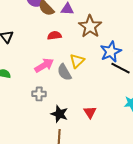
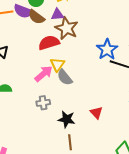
brown star: (90, 26) -> (67, 28), moved
red semicircle: (54, 35) -> (49, 43), size x1.5
yellow triangle: (77, 61) -> (57, 64), moved

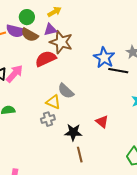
yellow triangle: (57, 64) -> (53, 102), moved, turned -35
pink arrow: (44, 74) -> (14, 74), moved

